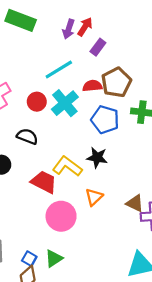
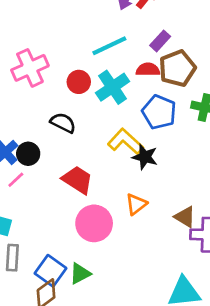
purple rectangle: (98, 47) -> (160, 41), moved
yellow L-shape: (67, 166) -> (126, 142), moved
blue square: (29, 259) -> (50, 271), size x1.6

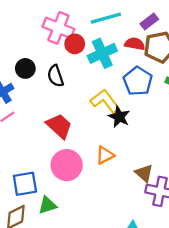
pink cross: (30, 68) -> (58, 28), moved, turned 36
black semicircle: (63, 123) -> (55, 76), turned -145
black circle: (28, 154) -> (25, 68), moved
blue square: (50, 271) -> (25, 184), moved, turned 35

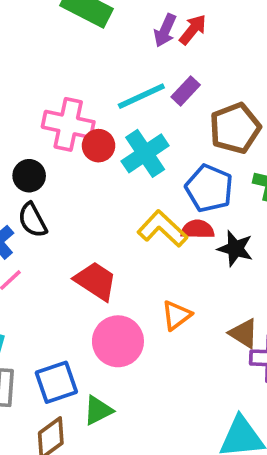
purple rectangle: (149, 22) -> (186, 91), moved
red semicircle: (135, 44) -> (198, 229), moved
black circle: (25, 68) -> (29, 176), moved
black semicircle: (55, 76) -> (32, 220), moved
black star: (119, 117) -> (235, 249), moved

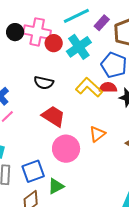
purple rectangle: (186, 91) -> (102, 23), moved
black circle: (29, 176) -> (15, 32), moved
black semicircle: (32, 220) -> (44, 83), moved, turned -48

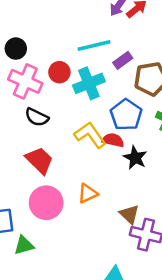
pink cross: (37, 32) -> (25, 81), moved

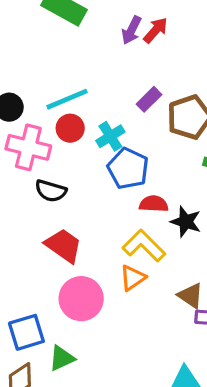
cyan line: (94, 45) -> (67, 99), moved
cyan cross: (89, 83) -> (110, 136), size x0.7
blue pentagon: (126, 115) -> (128, 168), moved
yellow L-shape: (90, 135) -> (144, 246), moved

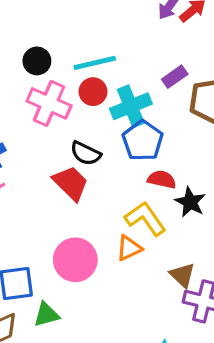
cyan cross: (110, 136) -> (131, 106), size x1.4
black semicircle: (51, 191) -> (86, 153), moved
red trapezoid: (64, 246) -> (71, 183), moved

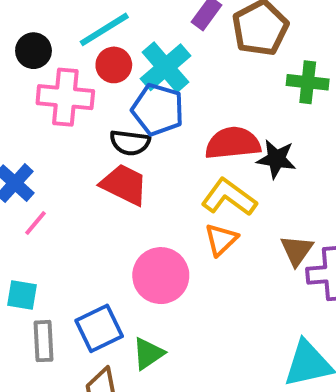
blue pentagon: (143, 141) -> (158, 110), moved
red semicircle: (162, 179) -> (233, 143), size x1.5
brown triangle: (182, 275) -> (297, 250), turned 40

